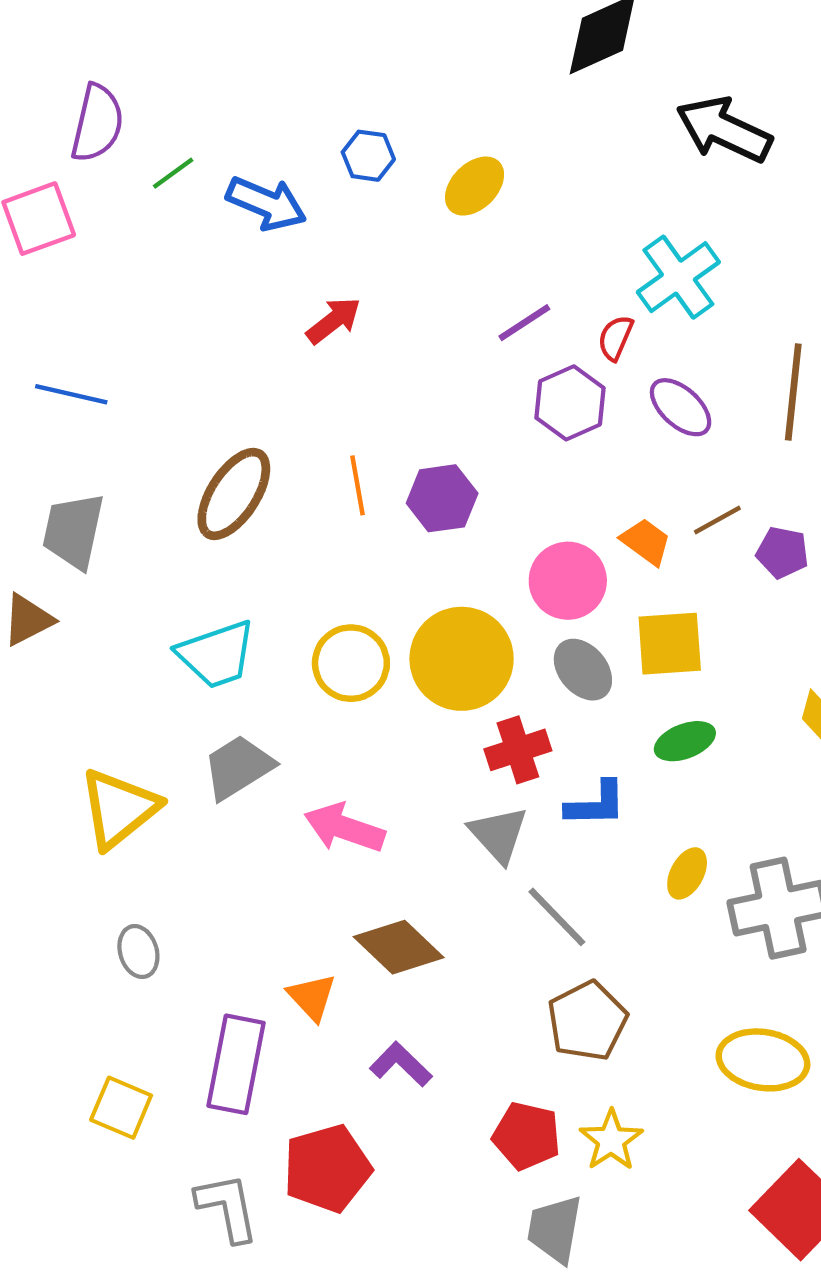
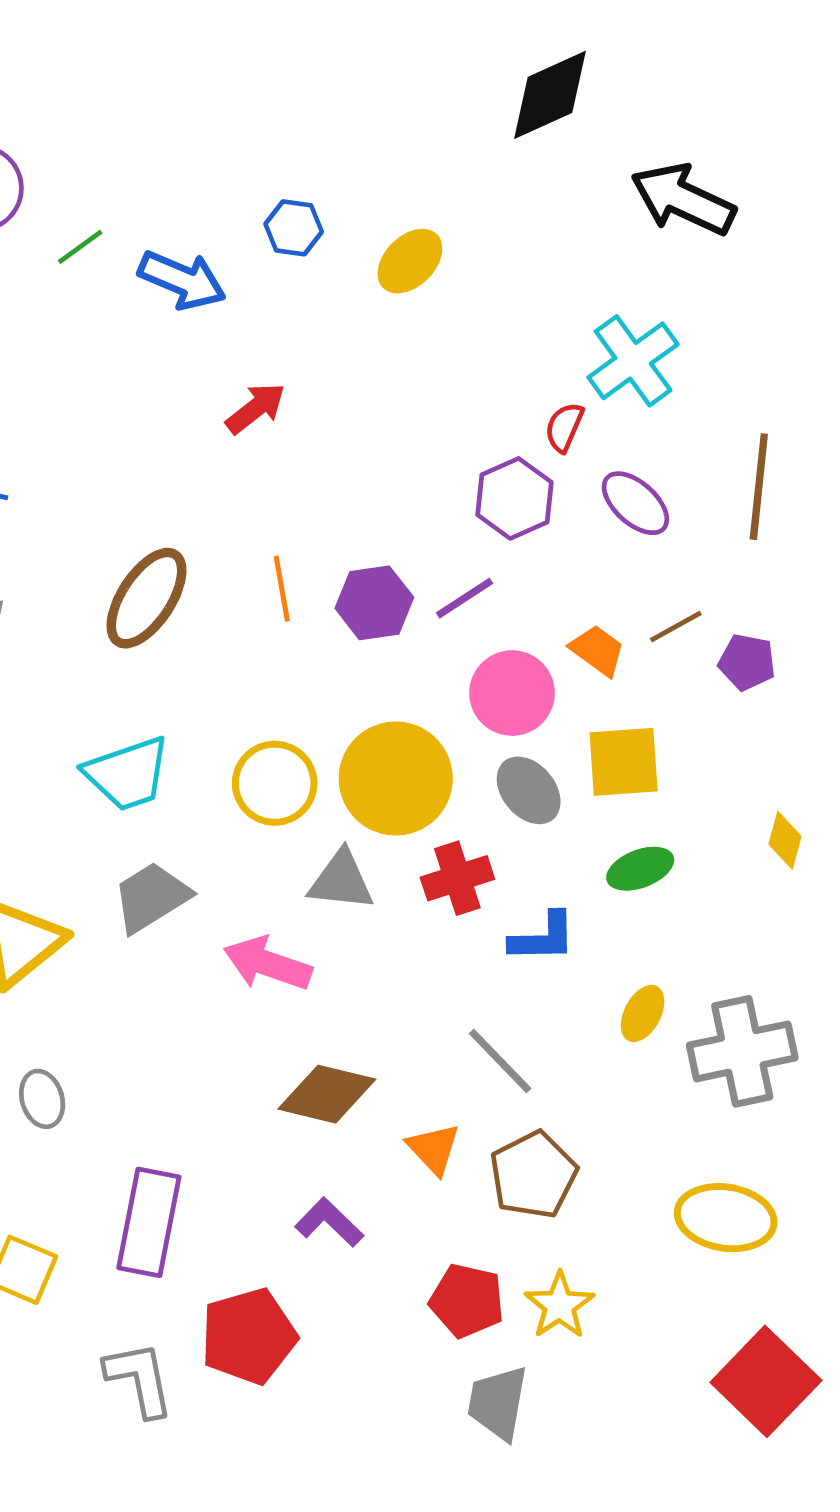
purple line: (524, 323) -> (465, 598), moved
gray triangle: (498, 834) -> (341, 881), moved, turned -42
brown diamond: (399, 947) -> (327, 1094), turned -30
orange triangle: (312, 997) -> (434, 1149), moved

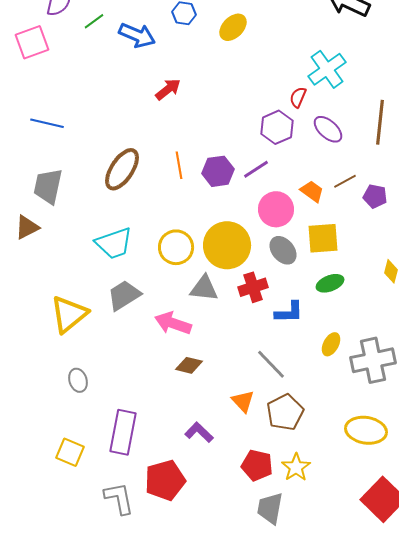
brown diamond: (327, 1094) -> (189, 365), moved, size x0.7

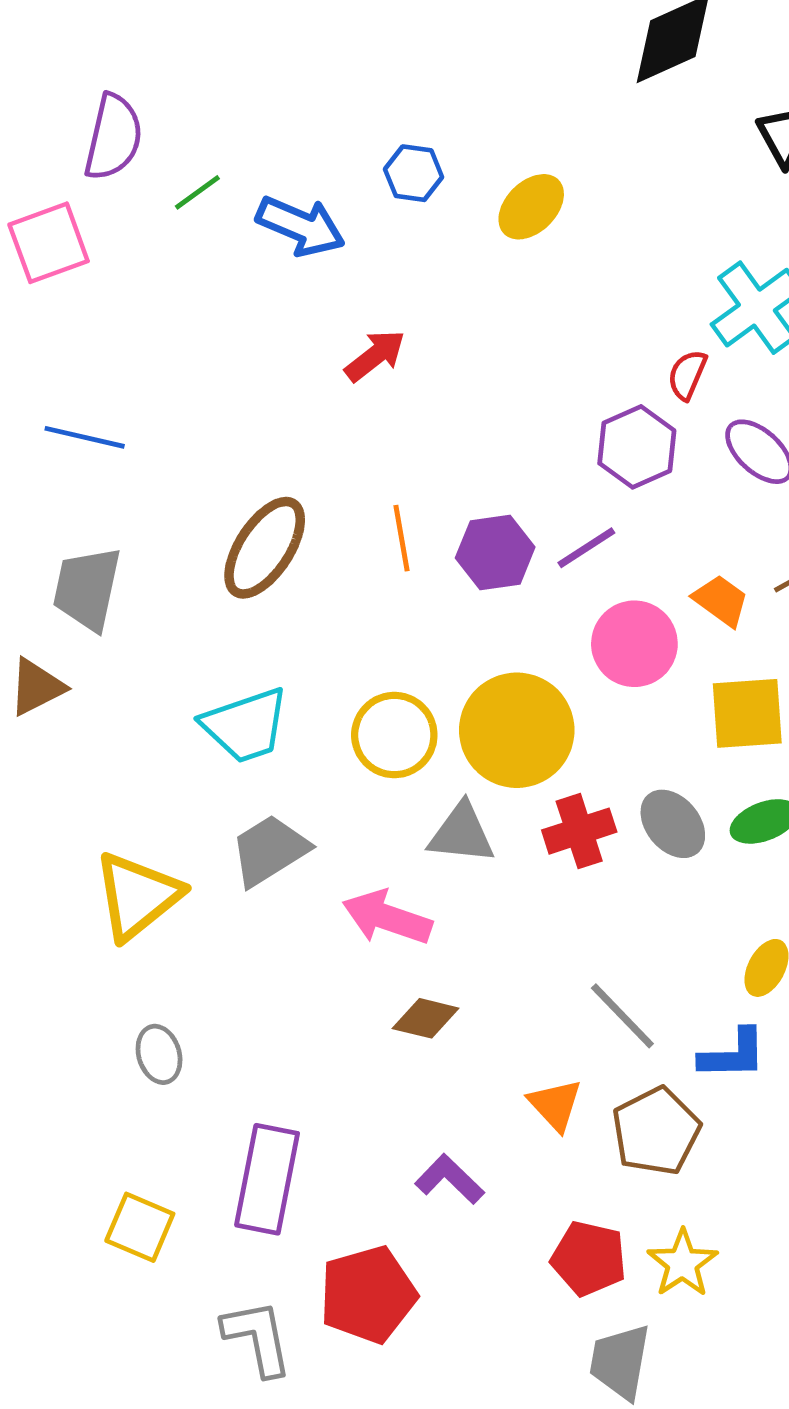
gray ellipse: (283, 250) -> (673, 824), moved
blue L-shape: (289, 312) -> (733, 1054), moved

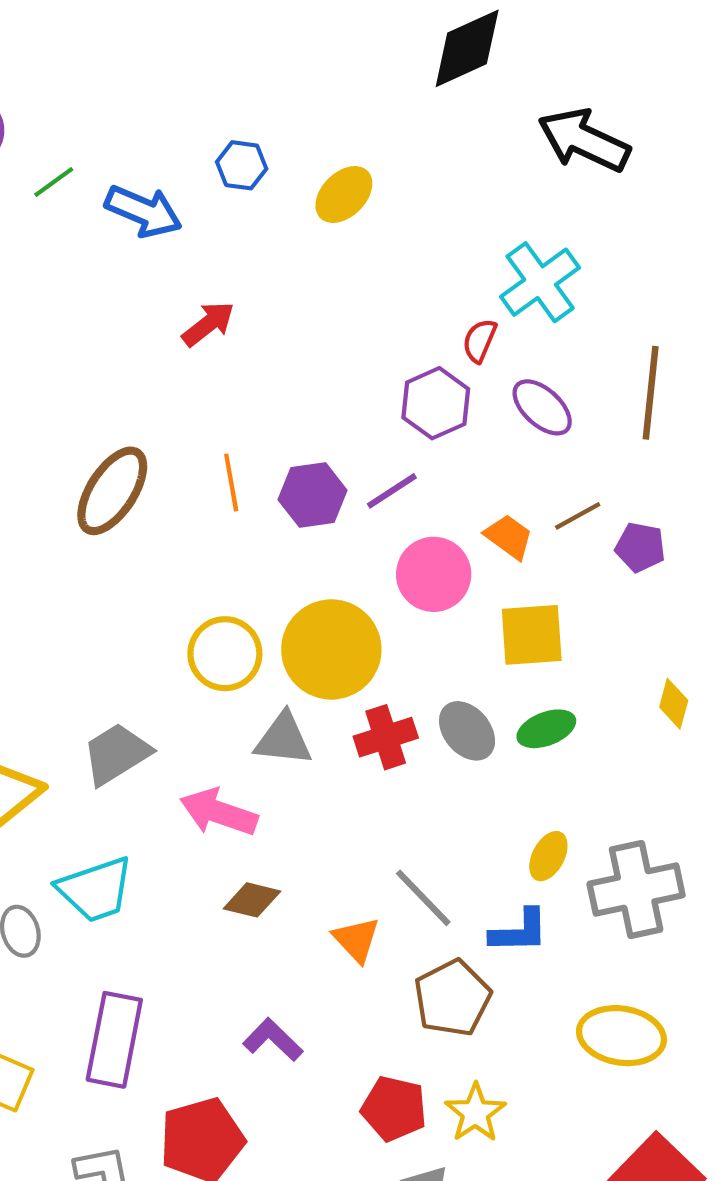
cyan trapezoid: (245, 725) -> (96, 889), moved
orange triangle: (555, 1105) -> (356, 940), moved

